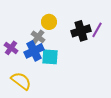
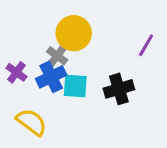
yellow circle: (49, 22) -> (74, 33), size x1.5
black cross: (81, 31) -> (119, 89), moved

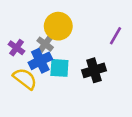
purple cross: (16, 72) -> (16, 48), moved
yellow semicircle: (31, 122) -> (25, 79), moved

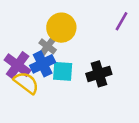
purple line: (116, 36) -> (121, 21), moved
purple cross: (16, 48) -> (18, 65), moved, size x1.5

